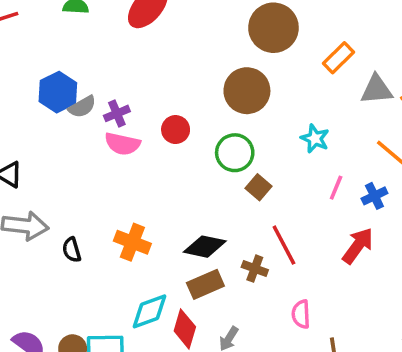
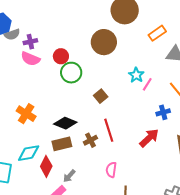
green circle: (235, 153) -> (71, 73), moved
pink line: (336, 188) -> (147, 84), moved
brown cross: (255, 269) -> (90, 140), turned 32

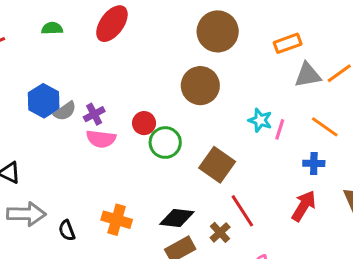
orange rectangle: (157, 33) -> (288, 43), moved, turned 30
brown square: (101, 96) -> (217, 165), size x1.6
blue cross: (163, 112) -> (314, 163), turned 32

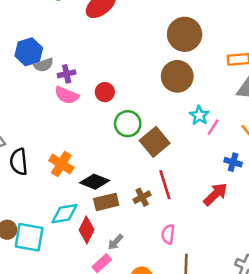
brown circle: (200, 86) -> (177, 76), moved
green circle: (165, 143) -> (128, 124), moved
black diamond: (177, 218) -> (95, 182), moved
black semicircle: (67, 230) -> (19, 162), size x1.5

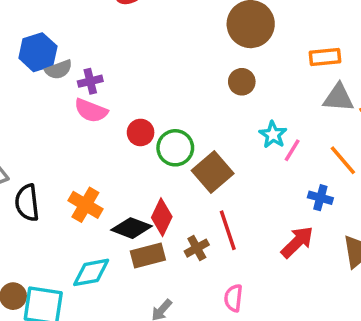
brown circle: (177, 76) -> (242, 82), size x0.6
red circle: (105, 92) -> (141, 132), moved
red diamond: (87, 230) -> (162, 217), moved

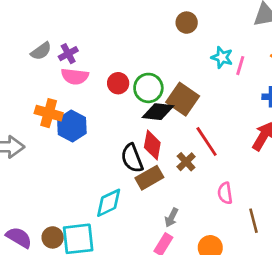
blue hexagon: (38, 52) -> (72, 126), moved
black semicircle: (27, 203) -> (132, 158), moved
orange cross: (85, 205) -> (49, 113), moved
black diamond: (132, 228) -> (158, 112), moved

